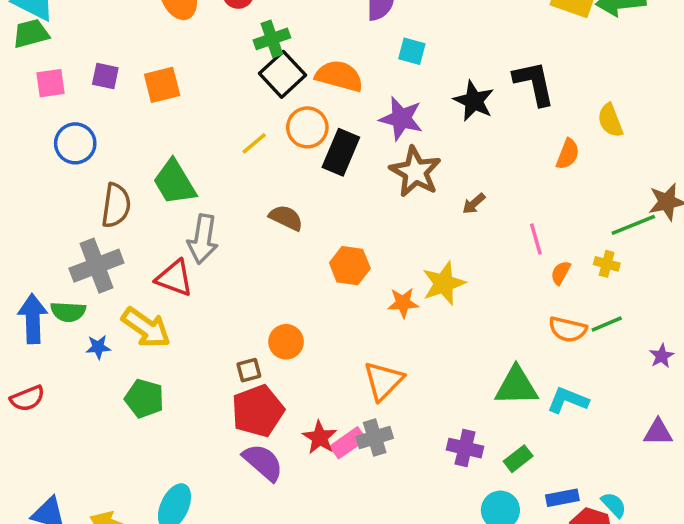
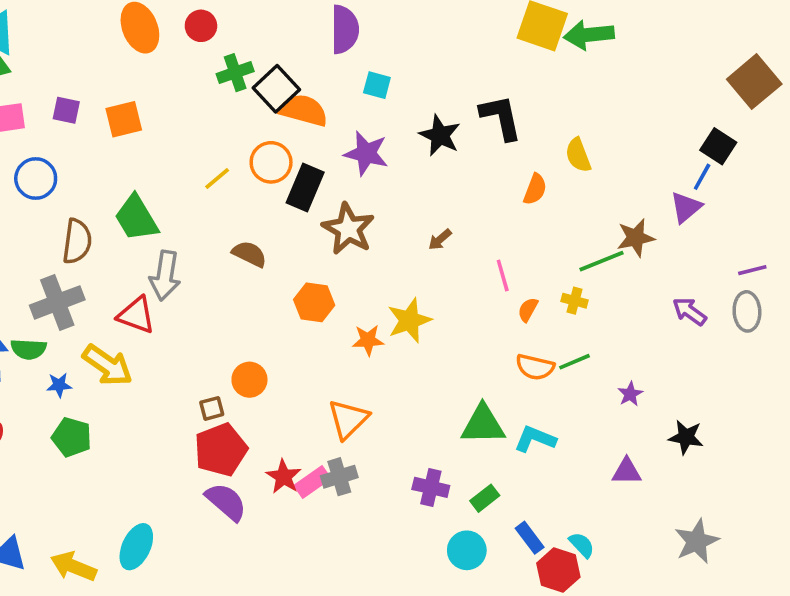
black square: (283, 74) -> (276, 89), moved
brown star: (415, 172) -> (348, 229), moved
green pentagon: (144, 398) -> (72, 437), moved
blue rectangle: (562, 498) -> (530, 538), turned 64

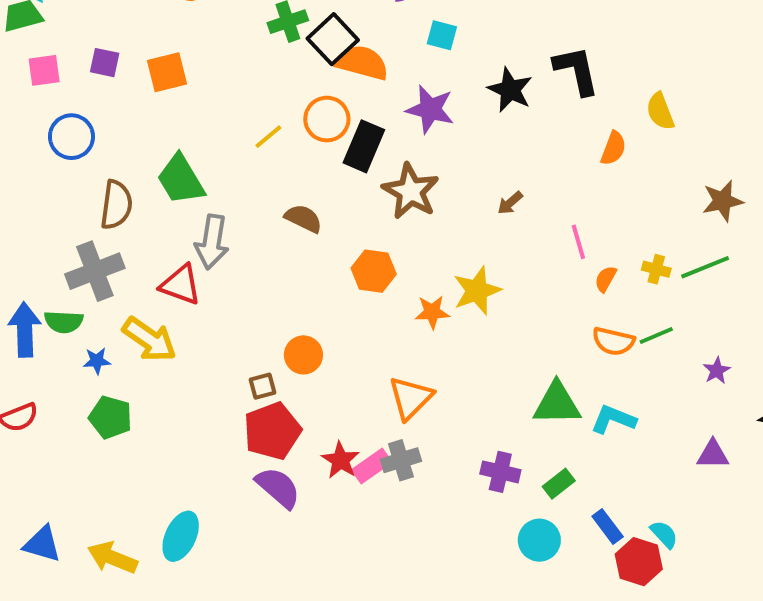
green line: (601, 261) -> (705, 267), moved

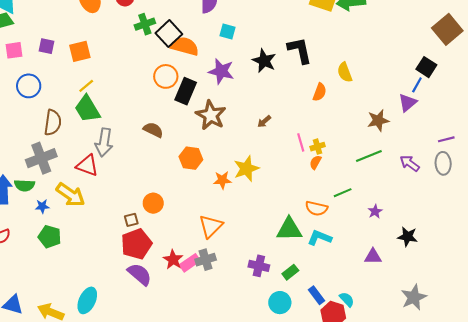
yellow line: (268, 137) -> (86, 86), moved
yellow cross: (656, 269) -> (318, 147), moved, turned -32
orange semicircle: (613, 341) -> (316, 208), moved

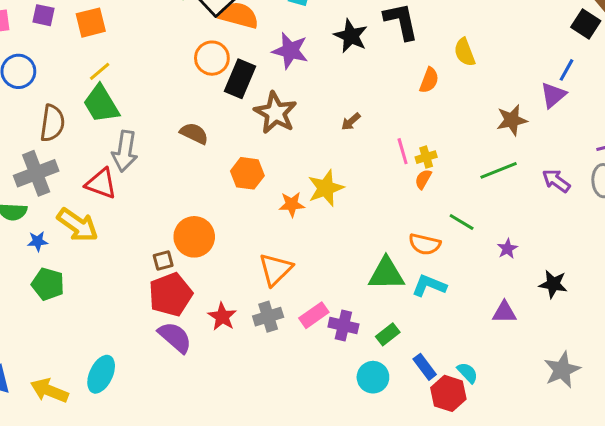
black square: (426, 67) -> (586, 24), moved
green line: (343, 193) -> (462, 222), turned 54
orange circle: (153, 203) -> (194, 237), size x1.4
pink rectangle: (190, 263) -> (314, 315), moved

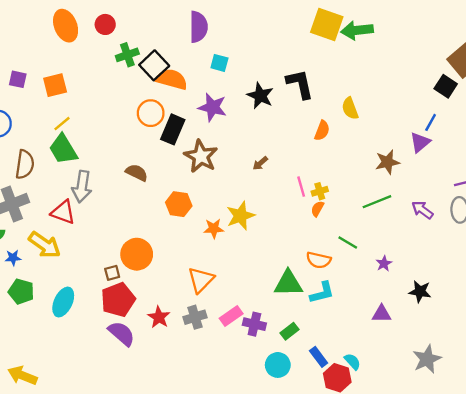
cyan L-shape: (429, 286) -> (322, 293), turned 144
cyan ellipse: (101, 374) -> (63, 302), moved

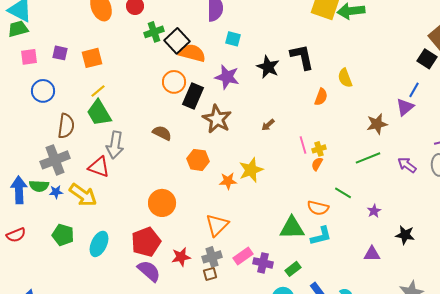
blue star: (13, 258) -> (56, 192), moved
brown square: (112, 273) -> (210, 274), moved
red star: (159, 317) -> (181, 257), turned 30

